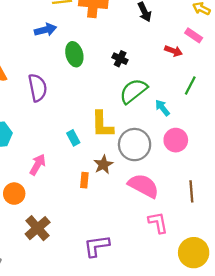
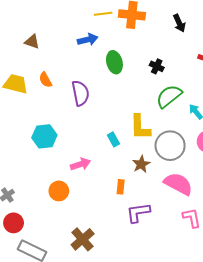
pink arrow: (38, 165) -> (80, 164), turned 42
orange rectangle: (84, 180) -> (121, 187), moved
brown cross: (38, 228) -> (83, 239), moved
purple L-shape: (97, 246) -> (138, 213), moved

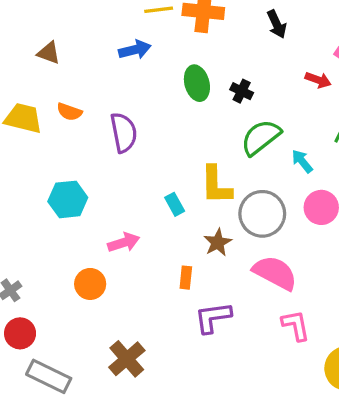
green ellipse: (114, 62) -> (197, 83), moved
orange semicircle: (45, 80) -> (69, 112), turned -42

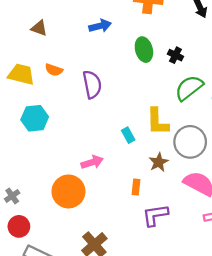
cyan hexagon: (68, 199) -> (35, 118), moved
orange circle: (90, 284) -> (68, 191), size x1.5

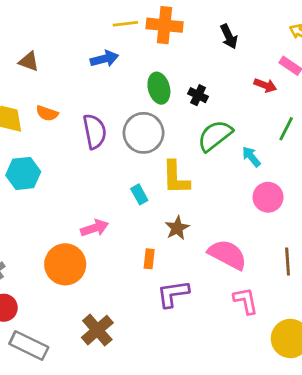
gray circle: (190, 142) -> (144, 133), moved

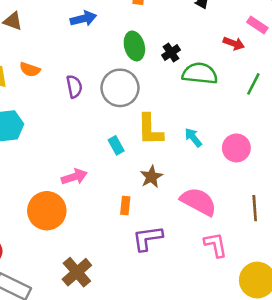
black cross: (198, 95) -> (171, 53), turned 30
purple semicircle: (95, 131) -> (74, 87), size x0.7
green semicircle: (215, 136) -> (200, 73), moved, turned 44
cyan arrow: (251, 157) -> (193, 138), moved

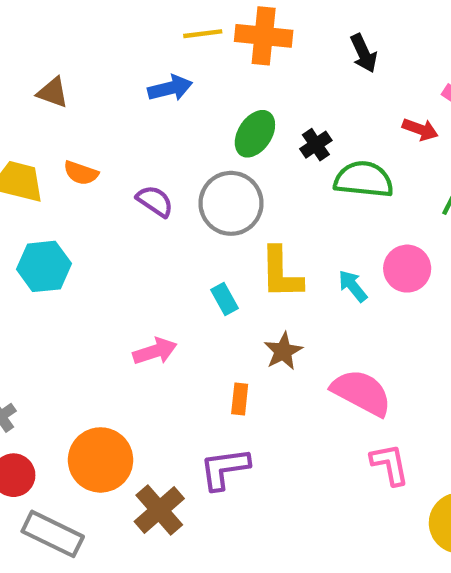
green ellipse: (134, 46) -> (255, 134), turned 48
purple semicircle: (74, 87) -> (155, 201), turned -45
pink circle: (236, 148) -> (407, 269), moved
orange circle: (47, 211) -> (101, 460), moved
purple L-shape: (147, 238) -> (224, 469), moved

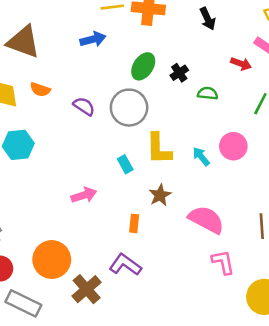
brown triangle: (53, 92) -> (23, 42), size x1.8
green semicircle: (364, 179) -> (208, 93), size x0.6
purple L-shape: (224, 469) -> (125, 265), turned 44

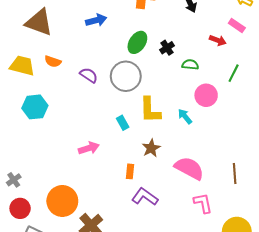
pink circle: (233, 146) -> (206, 95), moved
purple L-shape: (125, 265) -> (145, 197), moved

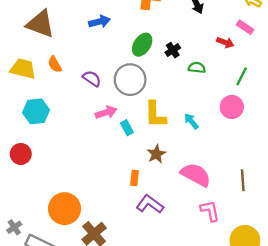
orange semicircle: (53, 61) -> (55, 64), turned 42
pink circle: (206, 95) -> (232, 107), moved
pink arrow: (89, 148) -> (106, 112), moved
gray cross: (14, 180) -> (14, 227), moved
red circle: (20, 208) -> (21, 154), moved

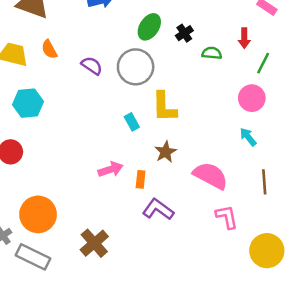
red arrow: (225, 42) -> (244, 38), moved, turned 70
pink arrow: (106, 112) -> (111, 169), moved
cyan arrow: (191, 121) -> (248, 137), moved
orange circle: (65, 209) -> (38, 214), moved

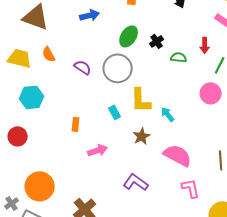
cyan arrow: (248, 137) -> (168, 114), moved
orange rectangle: (141, 179) -> (76, 124), moved

